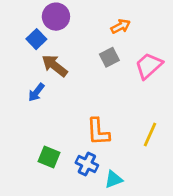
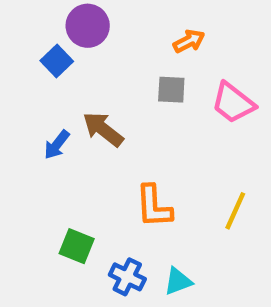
gray square: (109, 57) -> (171, 90), turned 30
brown arrow: (55, 66) -> (103, 129), moved
pink trapezoid: (149, 66) -> (233, 103), turned -100
blue cross: (87, 164) -> (127, 277), moved

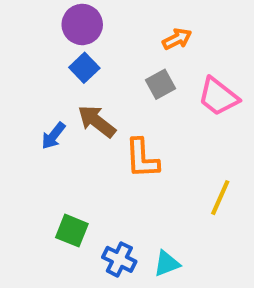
blue square: (57, 61) -> (84, 68), moved
gray square: (171, 90) -> (161, 84), turned -32
orange L-shape: (154, 206) -> (142, 158), moved

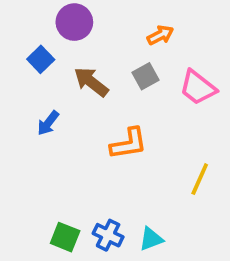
blue square: (84, 68) -> (41, 59), moved
brown arrow: (97, 121) -> (91, 82), moved
orange L-shape: (142, 158) -> (129, 144), turned -96
green square: (72, 231) -> (65, 237), moved

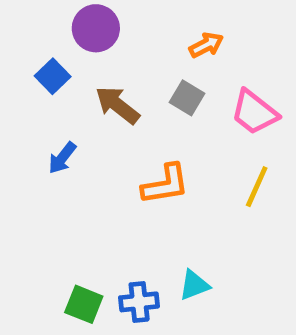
gray square: (145, 76) -> (187, 98), turned -30
yellow line: (200, 179) -> (257, 187), moved
blue cross: (108, 235) -> (139, 302), turned -32
cyan triangle: (151, 239) -> (194, 285), moved

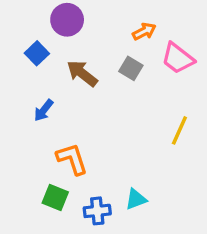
pink trapezoid: (254, 112) -> (178, 58), moved
orange L-shape: (165, 184) -> (72, 159), moved, turned -99
green square: (84, 304) -> (55, 197), moved

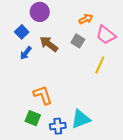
blue arrow: (44, 110) -> (26, 53), moved
yellow line: (179, 130) -> (100, 65), moved
cyan triangle: (136, 199) -> (81, 119), size x1.5

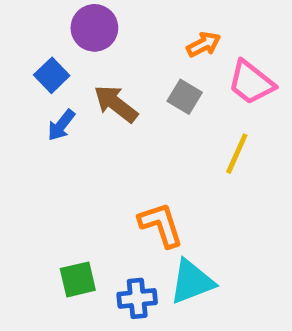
orange L-shape: (43, 95) -> (161, 225), moved
green square: (33, 118) -> (78, 279), turned -35

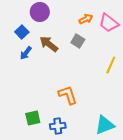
pink trapezoid: (251, 82) -> (109, 23), moved
yellow line: (237, 154) -> (111, 65), moved
cyan triangle: (192, 282) -> (105, 125), moved

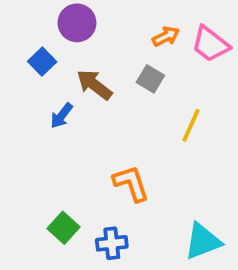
blue arrow: (26, 53) -> (62, 116), moved
yellow line: (111, 65) -> (191, 125), moved
green square: (33, 118) -> (63, 228), turned -35

